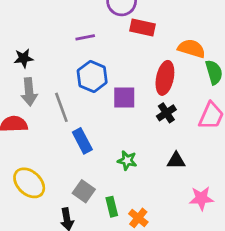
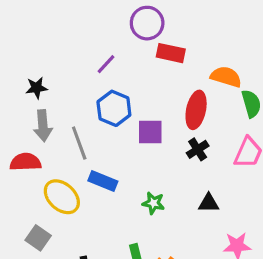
purple line: (85, 37) -> (106, 64), turned -36
blue rectangle: (82, 141) -> (103, 181), turned -40
yellow ellipse: (29, 183) -> (62, 197), moved
gray square: (84, 191) -> (38, 238), moved

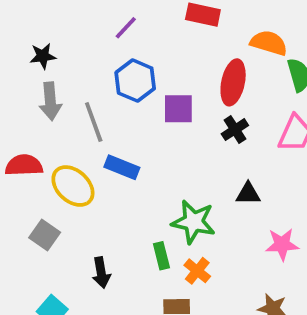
red semicircle: (25, 162) -> (24, 165), moved
green star: (153, 203) -> (193, 222), moved, size x1.6

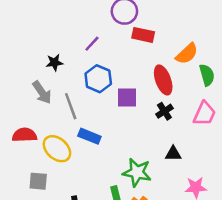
orange semicircle: (269, 43) -> (187, 54), turned 120
black star: (43, 56) -> (54, 62), moved
red ellipse: (233, 82) -> (163, 80), turned -32
gray arrow: (50, 101) -> (42, 92), turned -30
gray square: (45, 235) -> (38, 181), turned -30

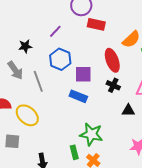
black cross: (164, 111) -> (113, 85), turned -32
blue rectangle: (89, 136) -> (78, 96), moved
black triangle: (173, 154) -> (128, 110), moved

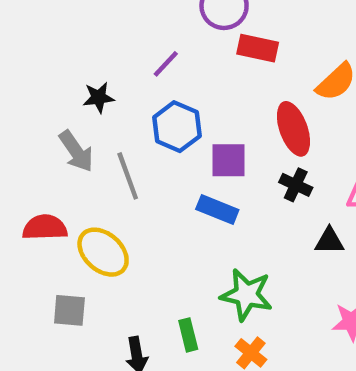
green rectangle: (74, 152) -> (188, 335), moved

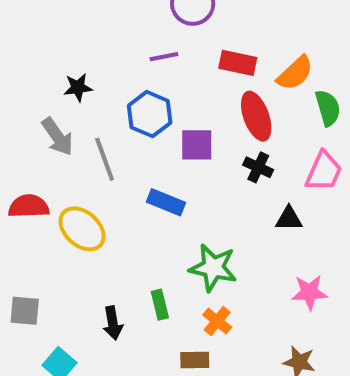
red rectangle: (258, 48) -> (238, 63), moved
purple line: (166, 64) -> (164, 57), moved, turned 36
blue rectangle: (217, 210) -> (166, 202), moved
gray square: (69, 310) -> (25, 311), moved

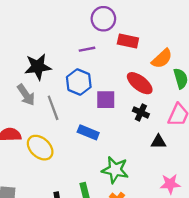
red rectangle: (238, 63) -> (128, 41), moved
black star: (78, 87) -> (38, 67), size x1.6
red ellipse: (256, 116) -> (140, 83), turned -32

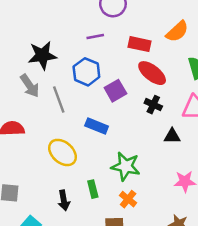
red rectangle: (128, 41) -> (139, 44), moved
orange semicircle: (162, 59) -> (177, 31), moved
purple square: (106, 100) -> (115, 91), turned -30
yellow ellipse: (40, 148) -> (63, 152), moved

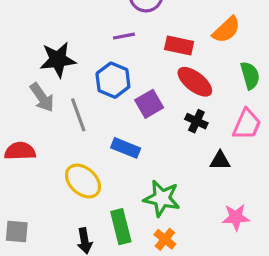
green rectangle: (93, 189) -> (121, 227), size x1.5

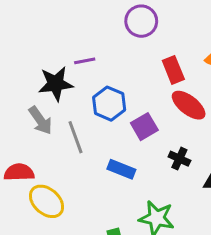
purple line: (124, 36) -> (85, 61), moved
red rectangle: (179, 46) -> (173, 70), turned 56
black cross: (196, 121) -> (179, 159), moved
yellow ellipse: (83, 181) -> (47, 201), moved

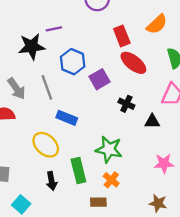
gray arrow: (40, 120) -> (16, 89), moved
blue rectangle: (121, 169) -> (67, 118), moved
yellow ellipse: (47, 201) -> (46, 145), moved

